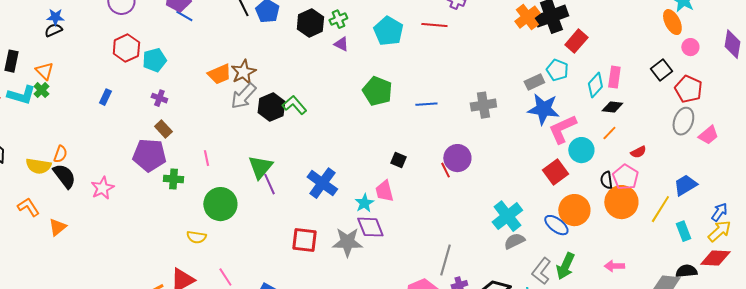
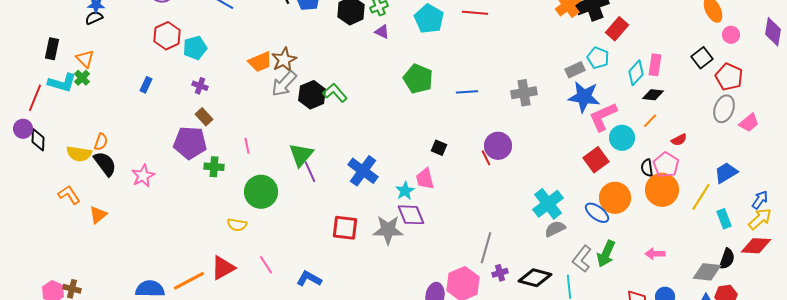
black semicircle: (686, 271) -> (727, 259), turned 115

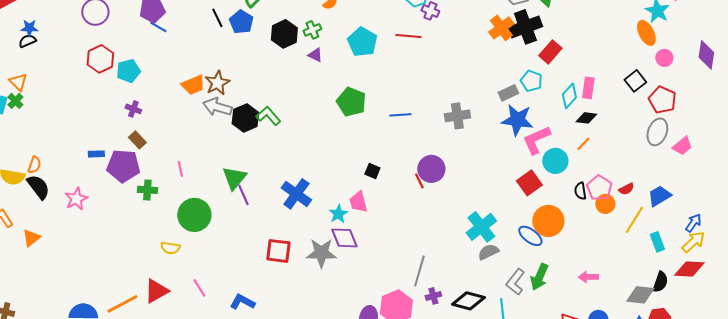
gray arrow: (284, 84) -> (217, 107), turned 64
blue rectangle: (146, 85) -> (96, 154), moved, turned 63
red semicircle: (679, 140) -> (626, 189), moved
orange circle: (662, 190) -> (605, 204), moved, size x0.6

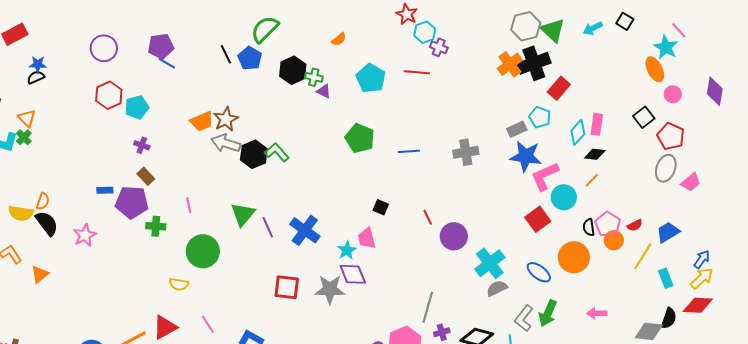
green cross: (312, 30) -> (314, 77), moved, turned 36
purple circle: (431, 169) -> (454, 236), moved
purple line: (243, 195) -> (268, 227), moved
orange circle: (548, 221) -> (574, 257), moved

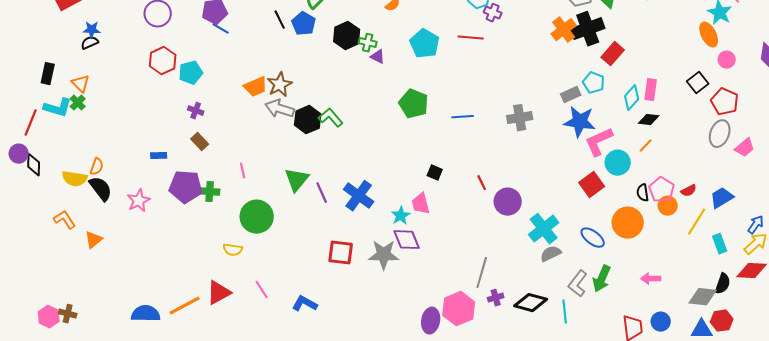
purple pentagon: (132, 202) -> (186, 187), moved

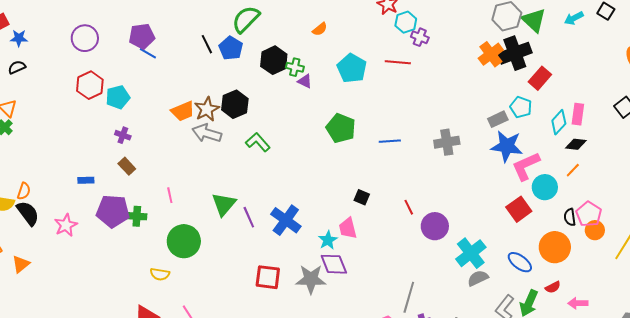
blue star: (92, 30) -> (19, 38), moved
black hexagon: (308, 120) -> (235, 104), moved
red semicircle: (689, 191) -> (553, 287), moved

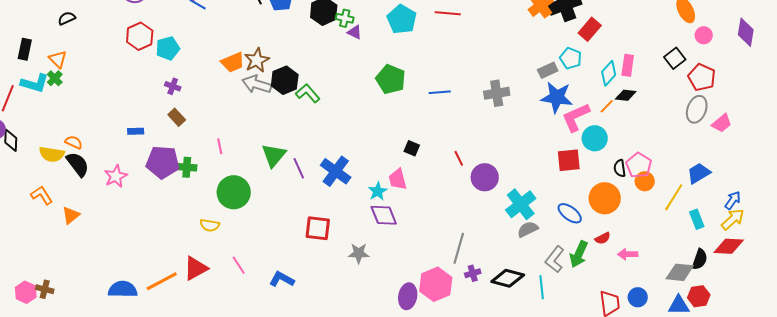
black hexagon: (235, 104) -> (285, 80), moved
orange line: (573, 170) -> (607, 106), moved
orange semicircle: (24, 191) -> (74, 142), turned -84
red square: (519, 209) -> (569, 160), turned 30
gray star: (311, 279) -> (359, 253), moved, size x0.7

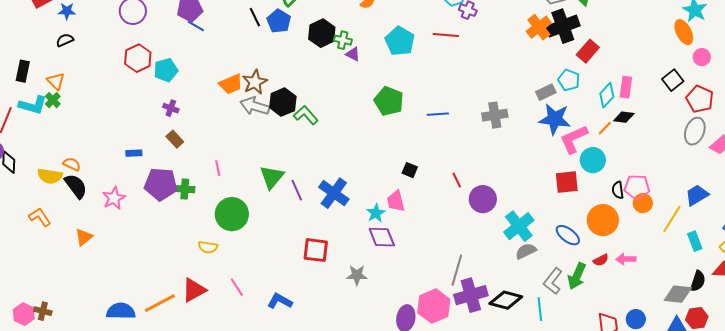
pink pentagon: (639, 165) -> (637, 187), turned -30
orange triangle: (71, 215) -> (84, 237), moved
pink arrow: (628, 254) -> (626, 259), moved
purple cross: (473, 273) -> (471, 295), size x2.0

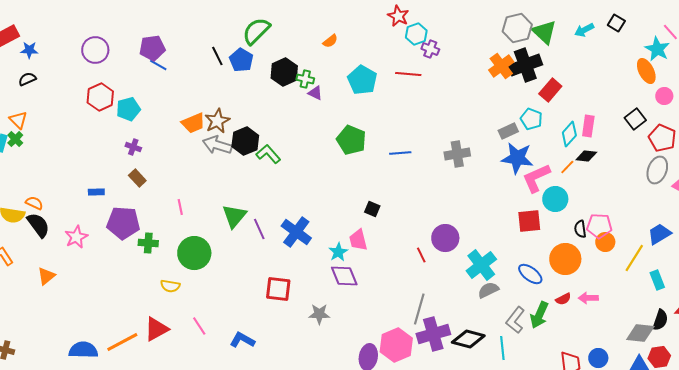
red line: (457, 180) -> (421, 255), moved
green cross: (185, 189) -> (148, 243), moved

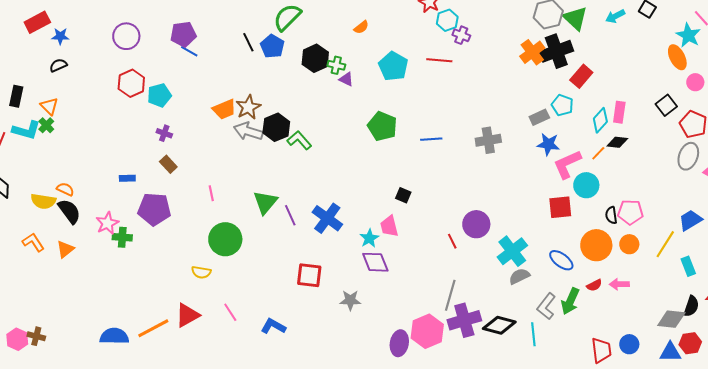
blue star: (517, 158) -> (548, 144), size x0.7
orange circle: (605, 242) -> (629, 244), moved
green cross: (148, 243) -> (122, 237), moved
orange triangle: (46, 276) -> (65, 249), moved

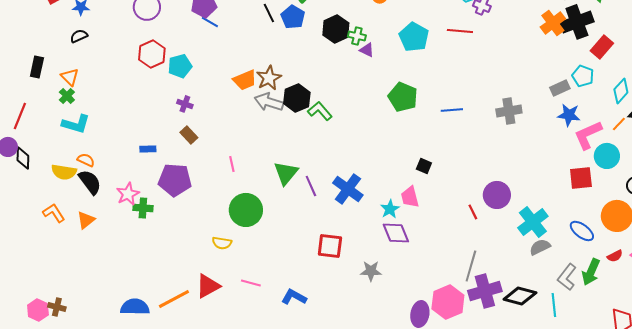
cyan L-shape: (26, 130) -> (76, 124), moved
pink line: (230, 312) -> (251, 283), turned -42

